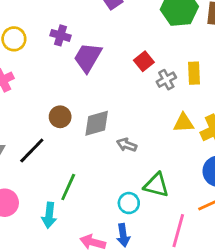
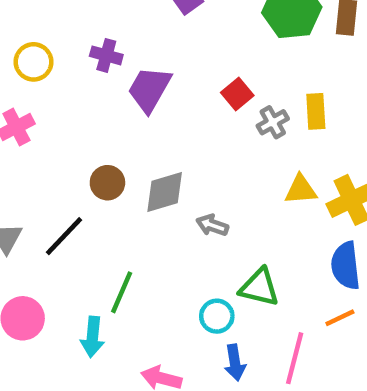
blue arrow: (123, 235) -> (235, 363), moved

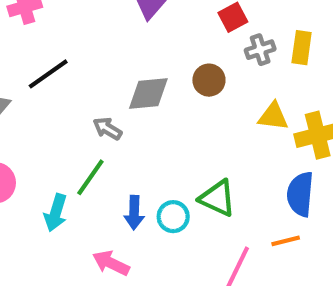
brown circle: (107, 183) -> (209, 80), moved
gray arrow: (212, 225) -> (107, 129), moved
black line: (64, 236) -> (48, 74), moved
blue arrow: (235, 363) -> (134, 213), moved

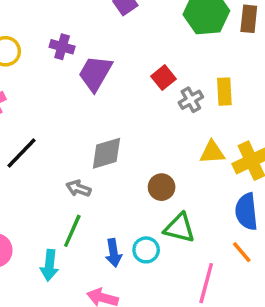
brown circle: (209, 80) -> (162, 187), moved
orange line: (286, 241) -> (242, 252), turned 75

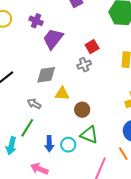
gray cross: (191, 100) -> (84, 65), moved
yellow triangle: (212, 152) -> (62, 94), moved
gray diamond: (106, 153) -> (46, 75), moved

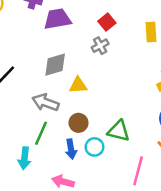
purple trapezoid: (53, 39) -> (57, 19), turned 50
gray arrow: (34, 104) -> (45, 102), size x1.5
brown circle: (82, 110) -> (78, 123), moved

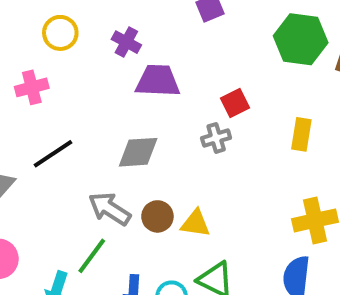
yellow triangle: (78, 85) -> (195, 223), moved
brown circle: (78, 123) -> (157, 216), moved

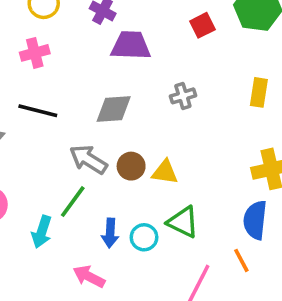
pink cross: (32, 87) -> (35, 53), moved
red square: (235, 103) -> (202, 25), moved
black line: (53, 154) -> (38, 111), turned 48

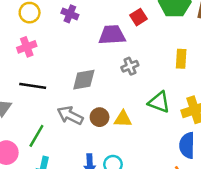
purple trapezoid: (131, 45) -> (112, 35), moved
green line: (73, 202) -> (36, 136), moved
green triangle: (183, 222) -> (159, 102), moved

